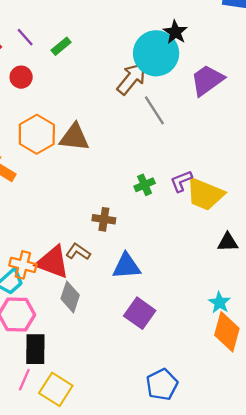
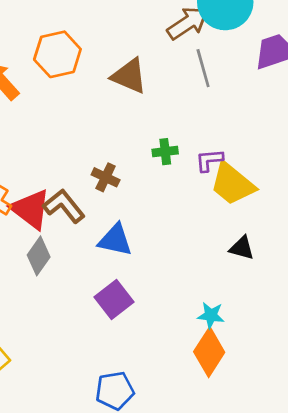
brown triangle: (74, 137) -> (129, 76), moved
brown L-shape: (78, 252) -> (64, 206), size x1.4
cyan star: (219, 303) -> (211, 315), turned 30

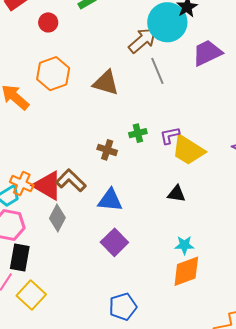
brown cross: (106, 177) -> (107, 150), moved
black triangle: (242, 248) -> (176, 194), moved
orange diamond: (209, 352) -> (186, 271), turned 44

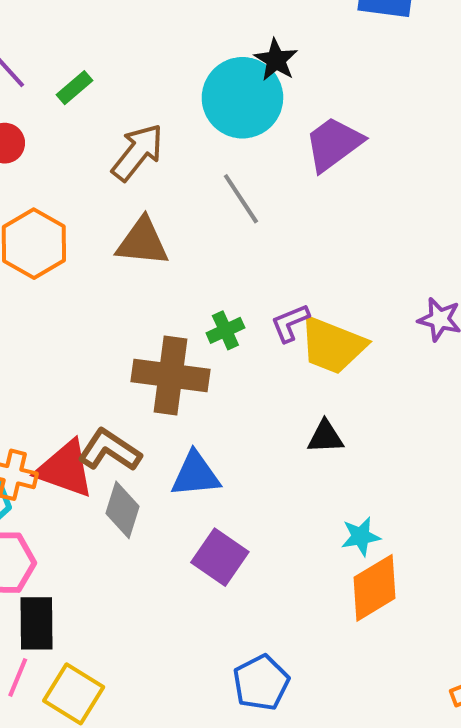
brown arrow: (143, 40) -> (138, 152), moved
brown cross: (107, 150) -> (170, 375), size x1.8
gray diamond: (57, 218) -> (123, 510), moved

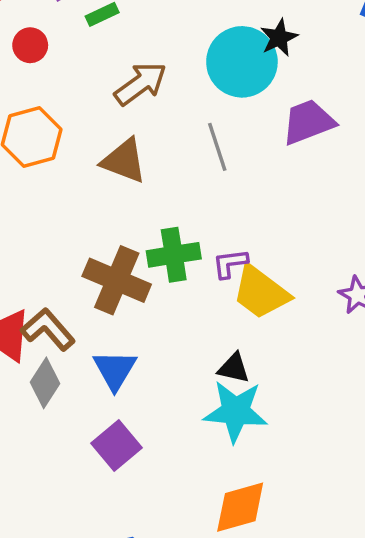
green cross: (225, 330) -> (174, 255), size x1.6
blue triangle: (195, 475) -> (115, 370), turned 51
cyan star: (361, 536) -> (236, 411), moved, size x1.8

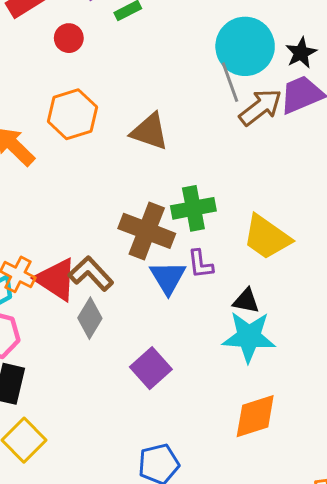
black star: (279, 38) -> (301, 53), moved
brown arrow: (141, 84) -> (260, 107), moved
gray line: (217, 147) -> (230, 82), moved
purple L-shape: (230, 263) -> (200, 264), moved, turned -88
blue triangle: (115, 370) -> (168, 277), moved

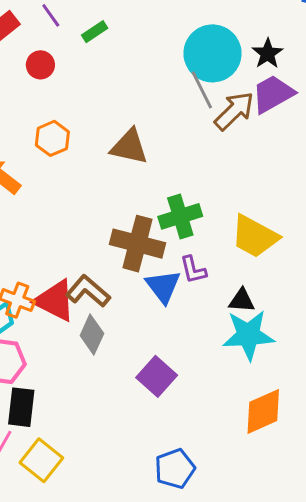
orange hexagon: (72, 114) -> (52, 138), size x0.7

